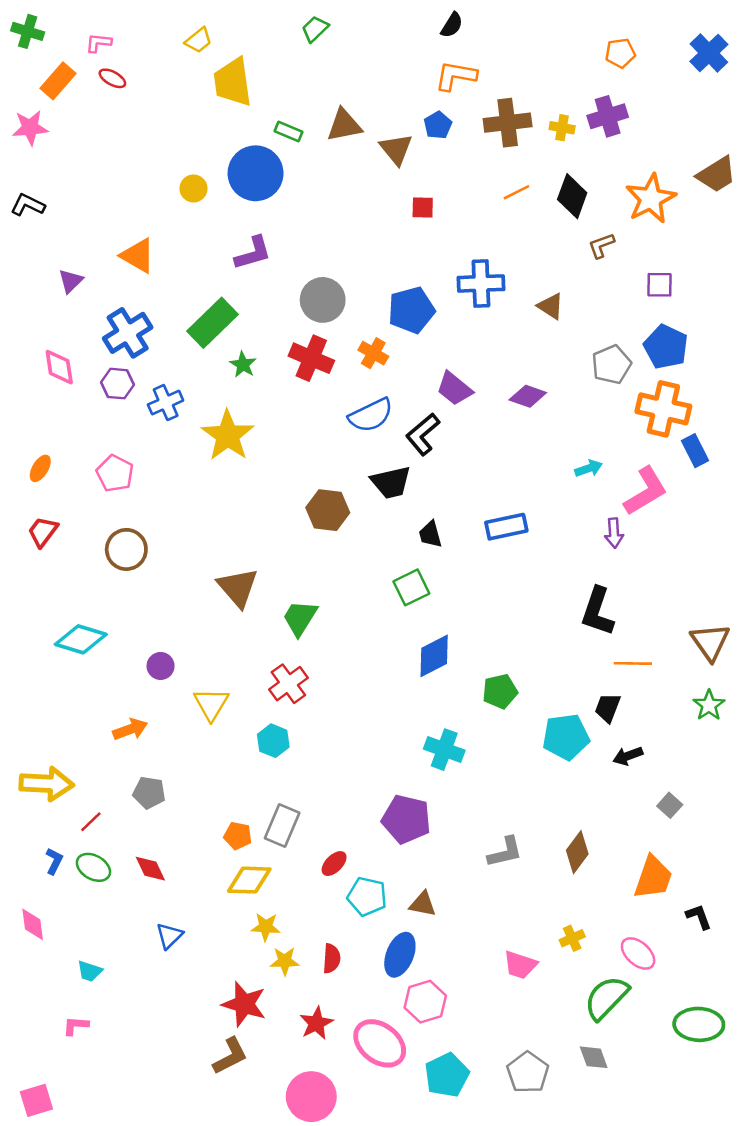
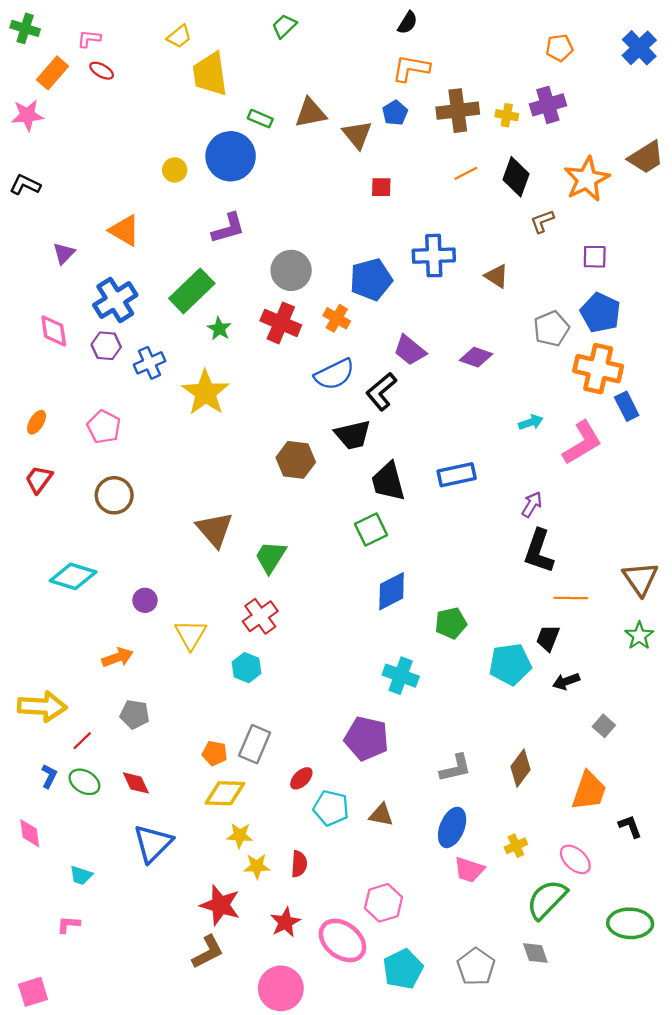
purple arrow: (614, 533) -> (532, 504), moved, turned -145
black trapezoid: (430, 534) -> (388, 482), size x1.6
blue triangle: (169, 936) -> (153, 843), size x1.6
blue ellipse: (400, 955) -> (452, 827), moved

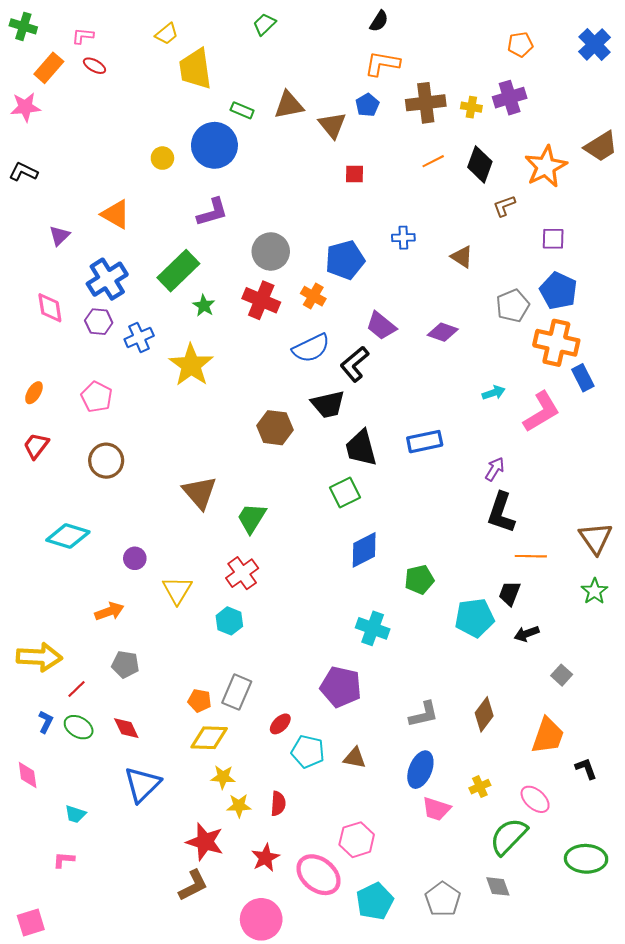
blue cross: (434, 256) -> (403, 238), size x0.6

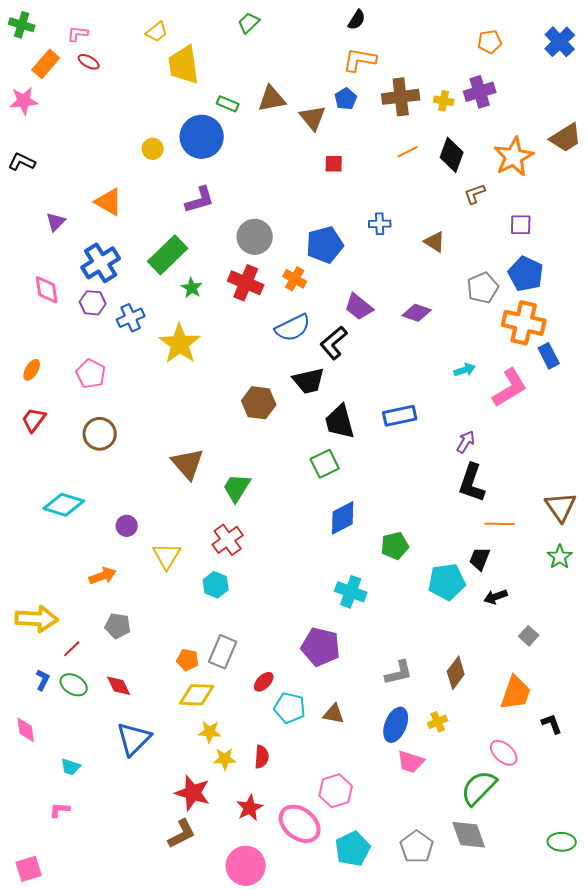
yellow cross: (480, 787) -> (438, 722), moved
green ellipse: (586, 859) -> (562, 842), moved, size x0.7
gray diamond: (498, 886) -> (469, 835), size x1.5

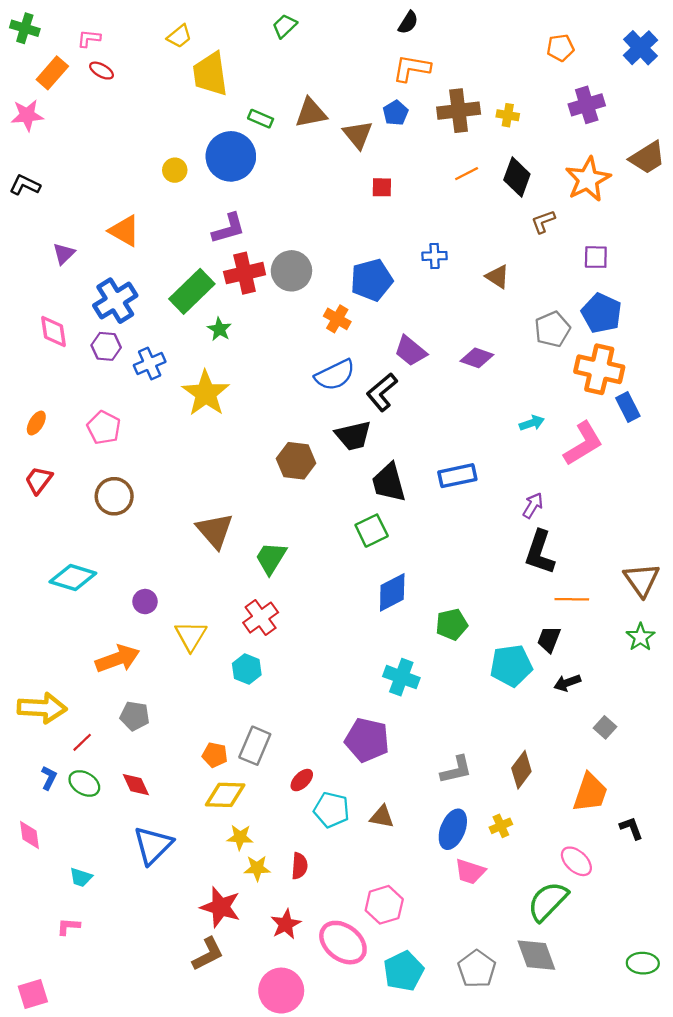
purple cross: (480, 92) -> (587, 105), moved
red cross: (246, 283) -> (245, 273), moved, turned -36
orange arrow: (103, 576) -> (118, 659), size x1.4

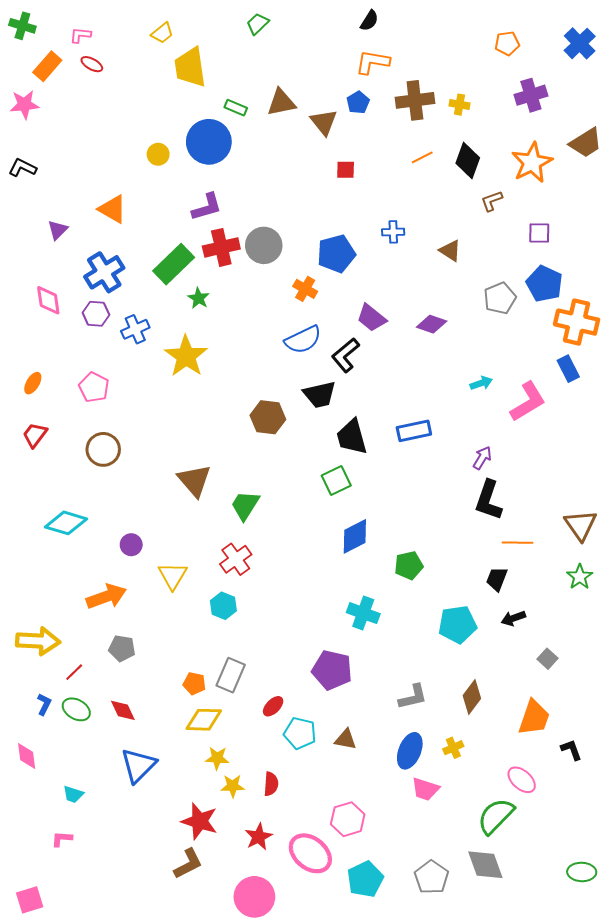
orange cross: (599, 369) -> (577, 322), moved
cyan pentagon: (511, 666) -> (457, 624), moved

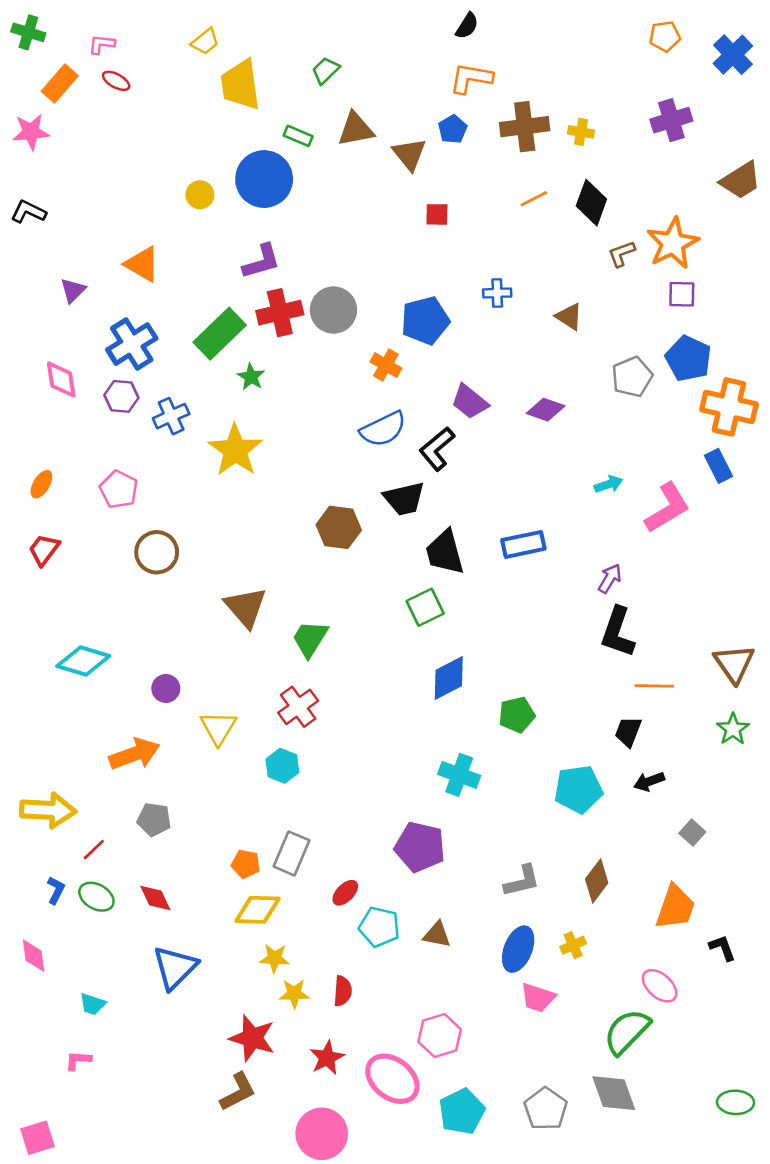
green trapezoid: (258, 24) -> (326, 70), moved
orange pentagon: (507, 43) -> (665, 36), moved
orange star: (532, 163) -> (673, 243), moved
brown circle: (103, 449) -> (157, 552), moved

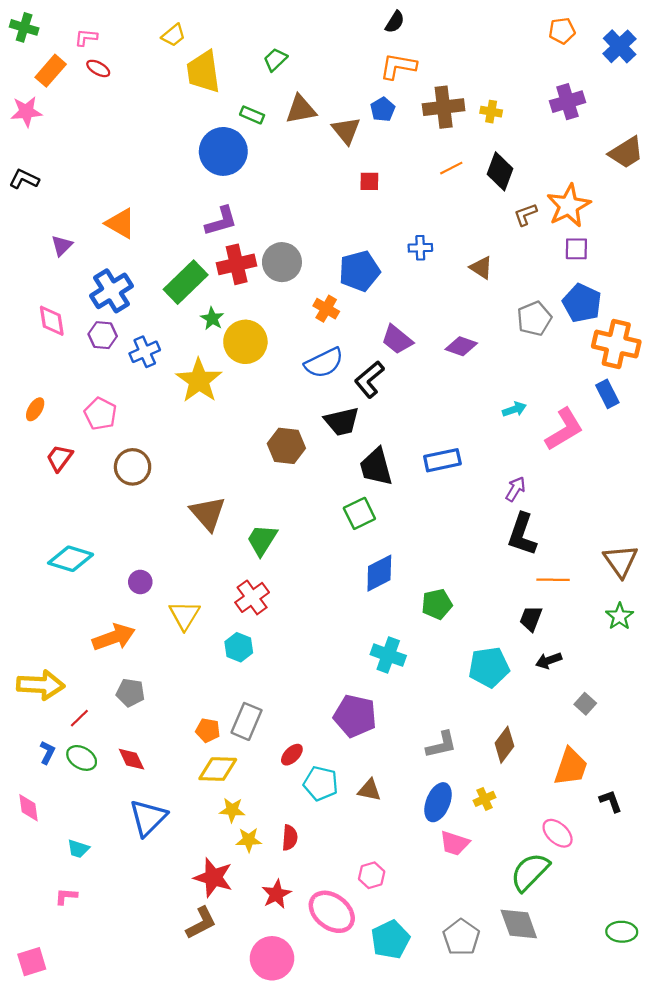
yellow circle: (200, 195) -> (245, 342), moved, size x1.8
red trapezoid: (44, 550) -> (59, 458), moved
pink hexagon: (440, 1036) -> (372, 875), size x0.7

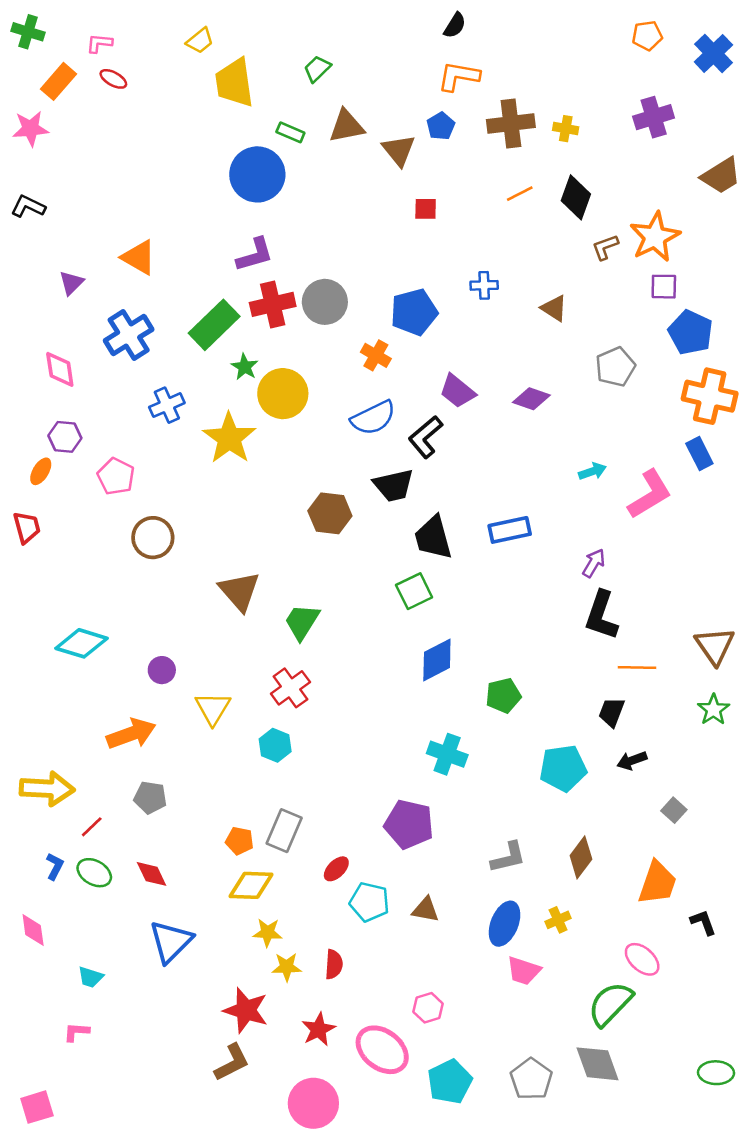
blue pentagon: (582, 303) -> (691, 332), moved
purple hexagon: (103, 335) -> (65, 437), moved
red trapezoid: (59, 458) -> (27, 527), moved, turned 128

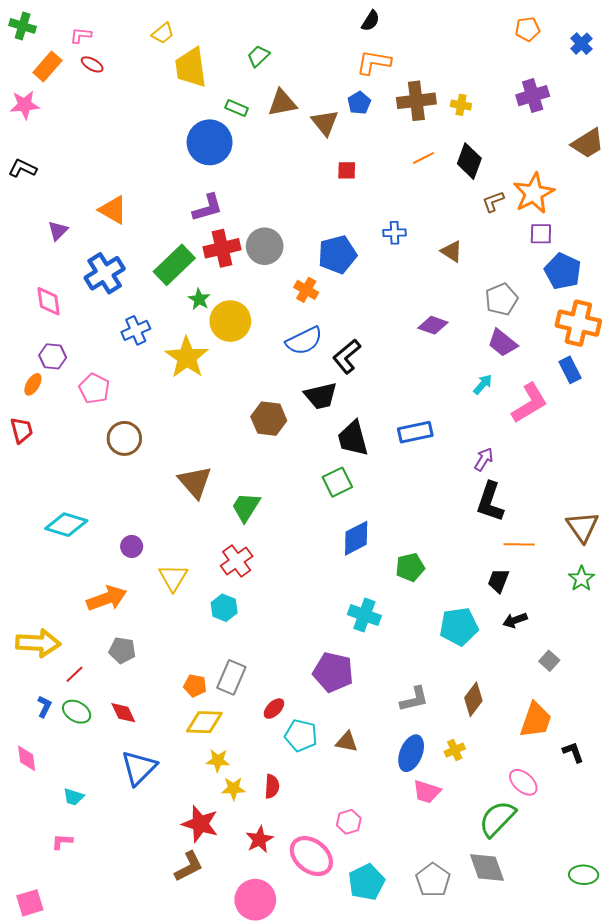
blue cross: (713, 53) -> (581, 44), size x0.7
purple trapezoid: (457, 391) -> (503, 343), moved
cyan arrow: (592, 471) -> (483, 384), turned -30

